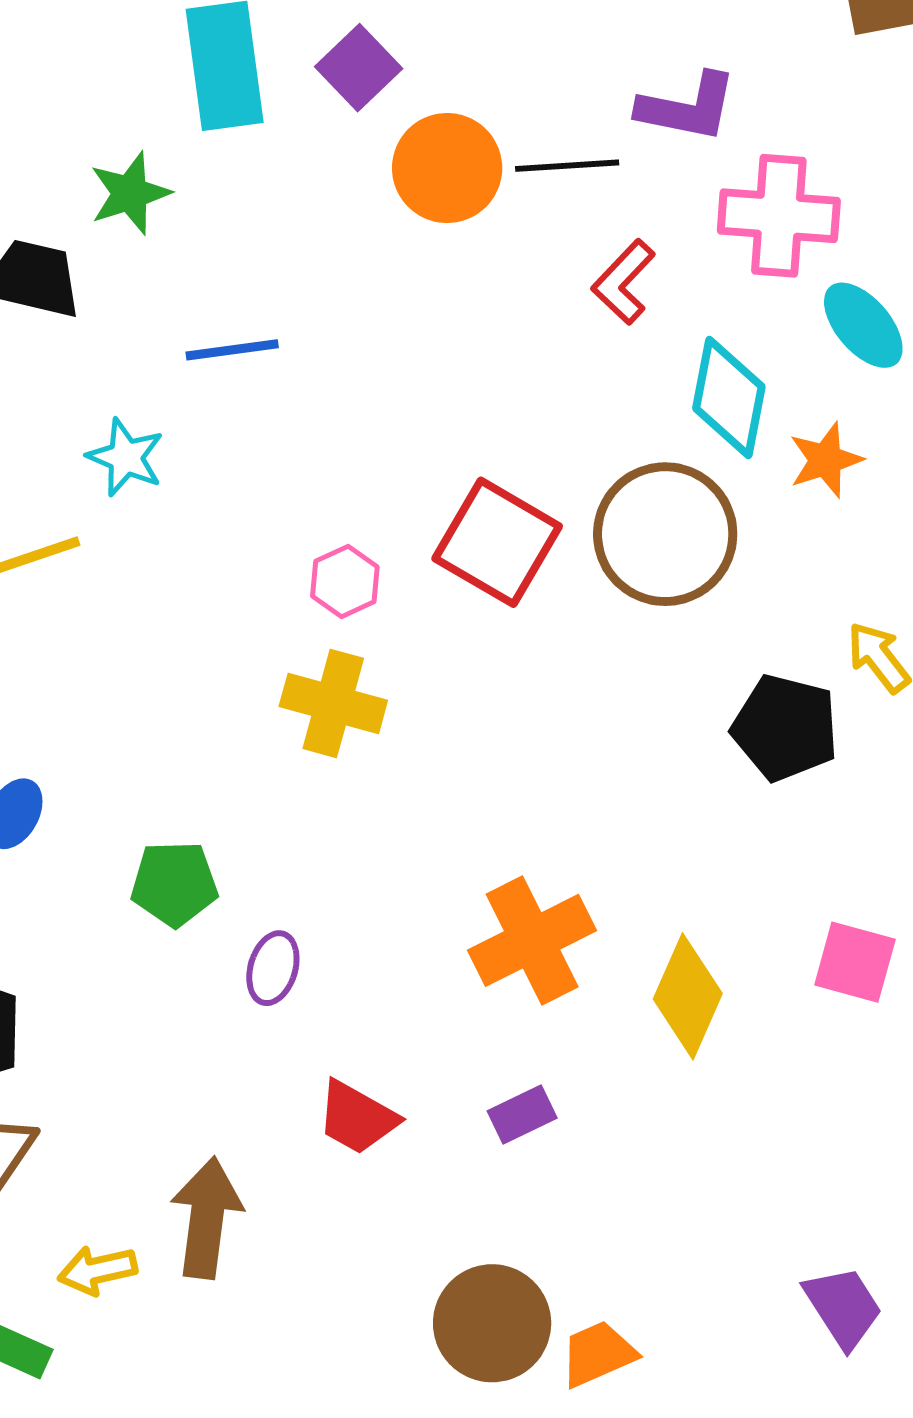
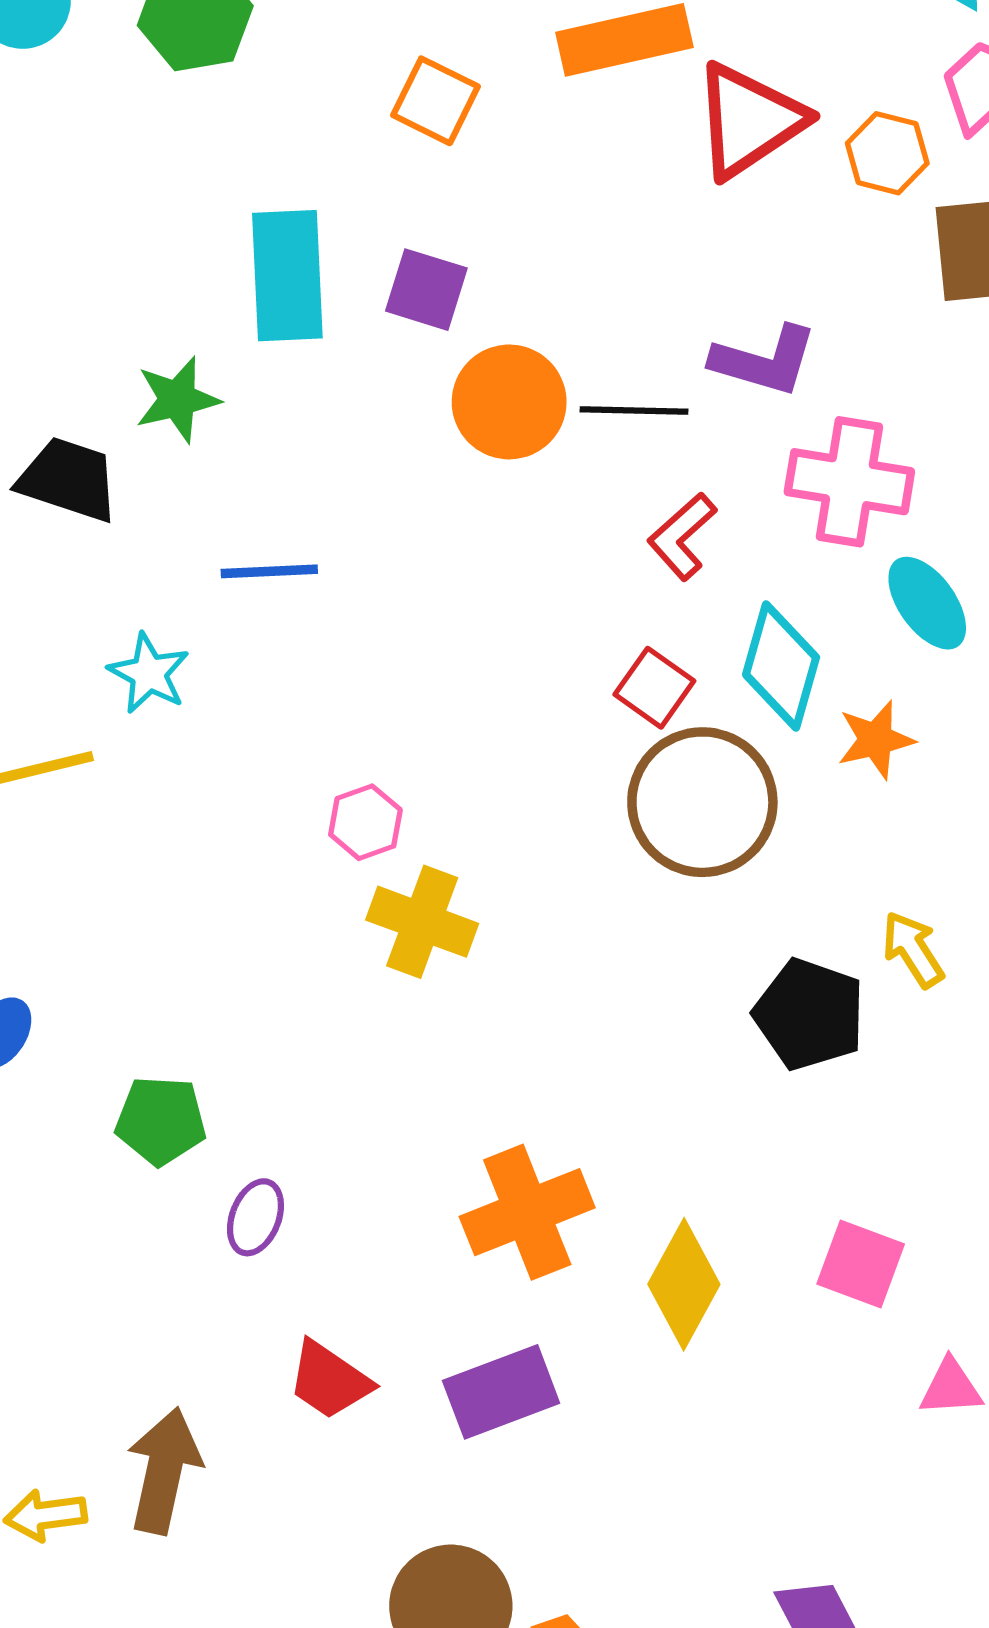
purple square: (359, 68) -> (426, 290), turned -34
red square: (497, 542) -> (654, 688), moved, size x0.6
yellow cross: (333, 703) -> (422, 922), moved
purple rectangle: (522, 1114) -> (501, 1392), size x1.6

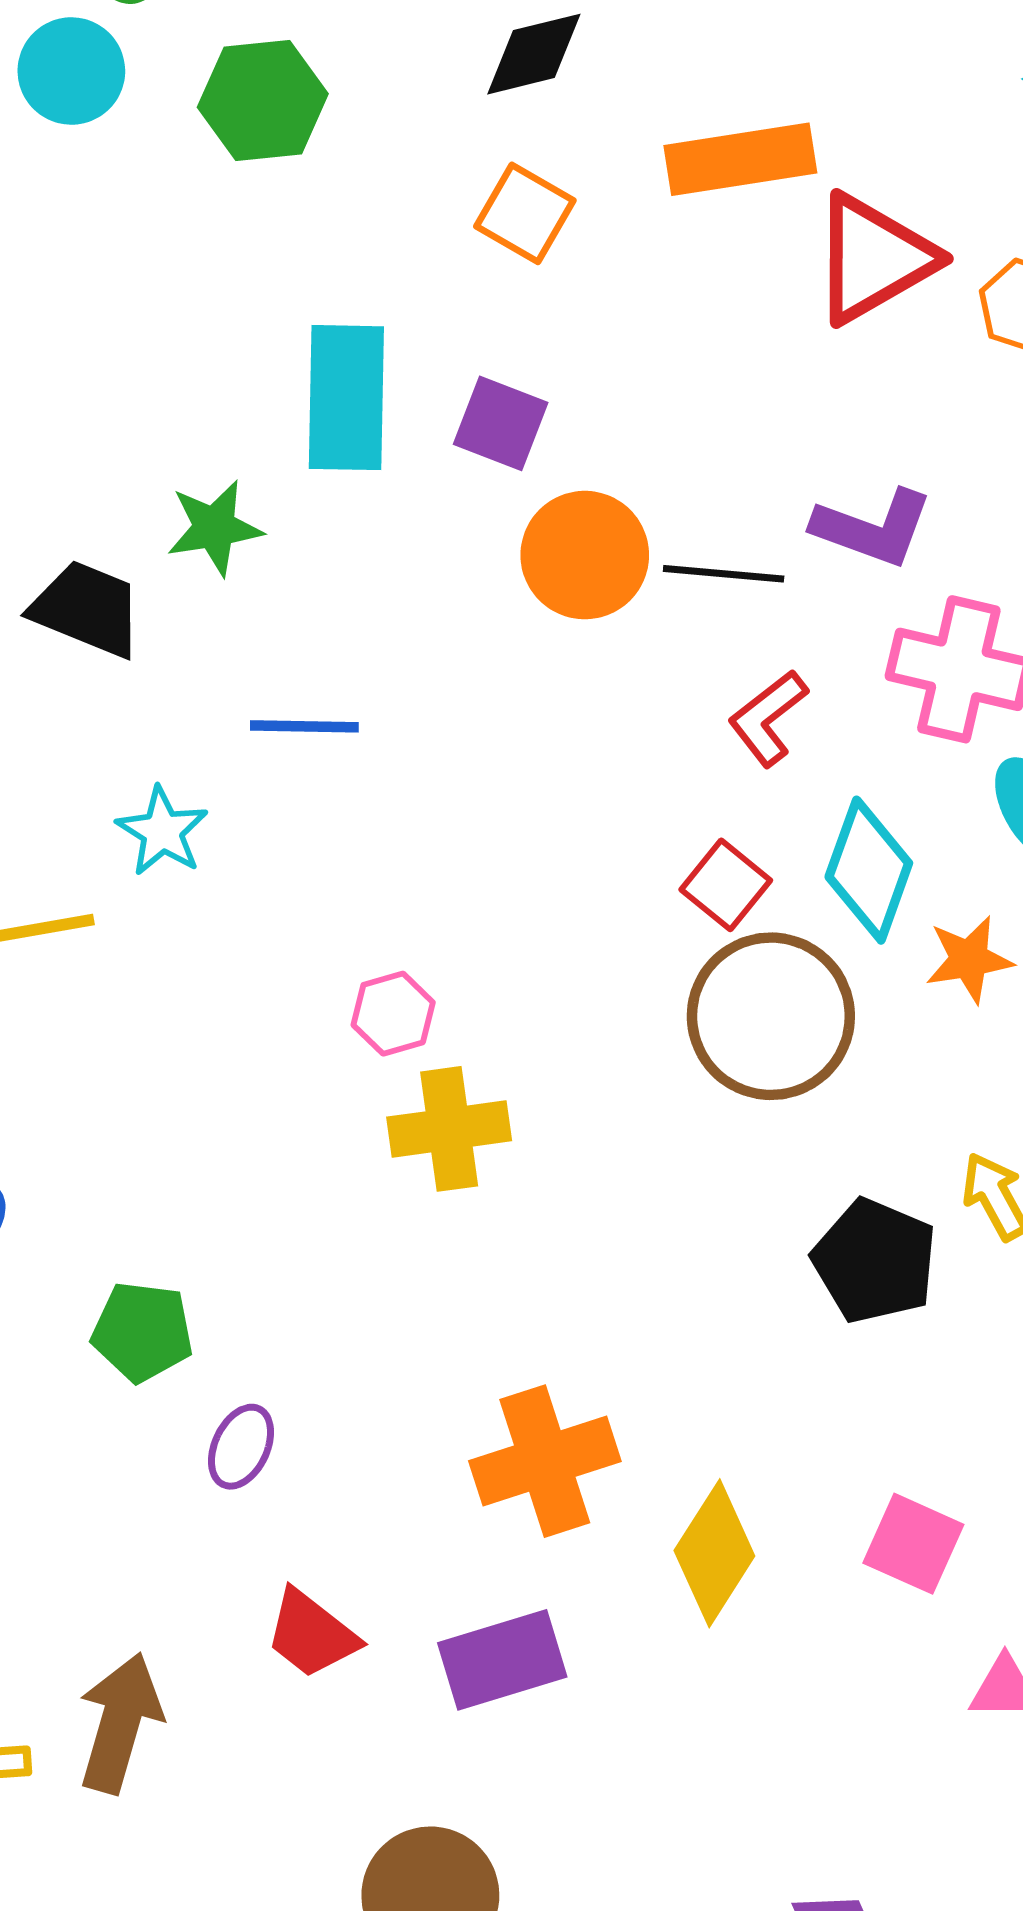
yellow cross: (422, 922) -> (449, 1129), turned -32

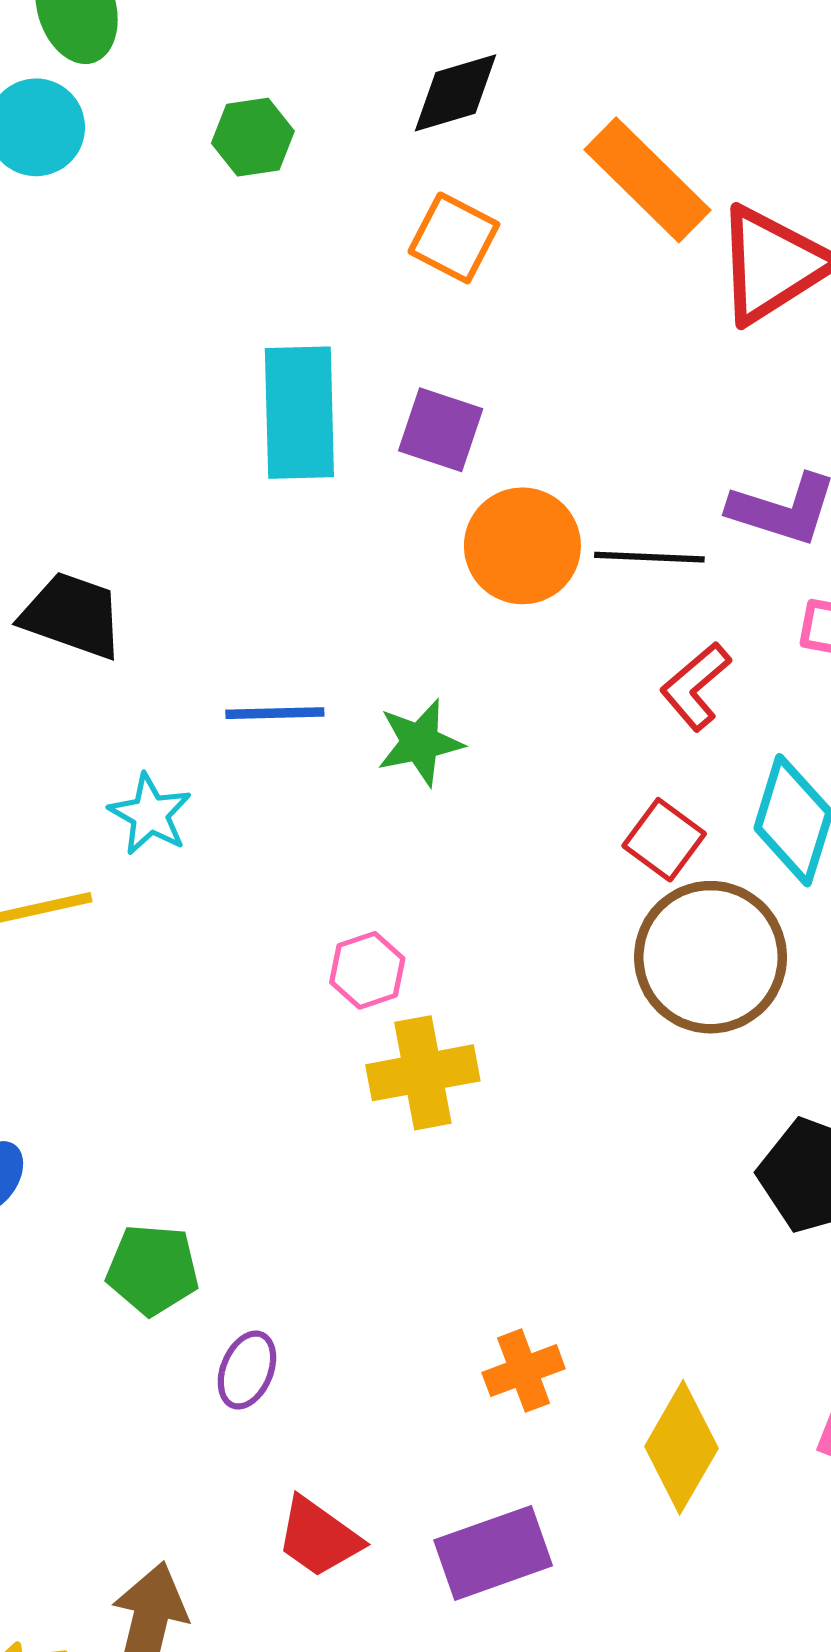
green hexagon: (263, 100) -> (253, 137), moved, size x0.7
orange rectangle: (740, 159) -> (647, 180), turned 56
green star: (214, 528) -> (420, 742), moved
orange cross: (545, 1461) -> (524, 1371), size x0.6

